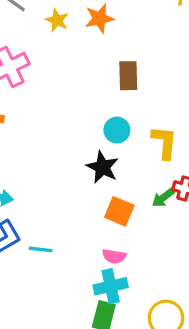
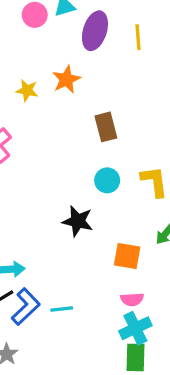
black star: (102, 167) -> (78, 221), moved

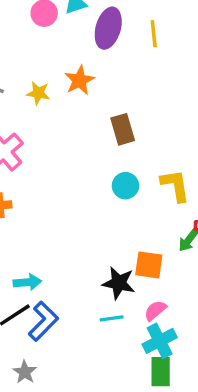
black star: (78, 221) -> (119, 283), moved
pink semicircle: (132, 299) -> (155, 310), turned 145
cyan line: (62, 309) -> (112, 318), moved

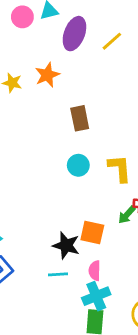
yellow line: (154, 34) -> (112, 41), turned 50
pink semicircle: (155, 310) -> (95, 271), turned -54

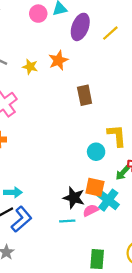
cyan circle: (78, 165) -> (96, 152), moved
pink semicircle: (95, 271) -> (91, 210), moved, turned 63
cyan cross: (96, 296) -> (108, 200), moved, turned -30

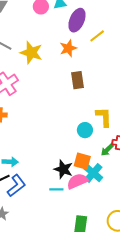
yellow line: (110, 33) -> (97, 36), moved
orange star: (58, 60) -> (68, 48), moved
yellow star: (30, 67) -> (31, 53), size x1.6
pink semicircle: (91, 210) -> (77, 181), size x1.5

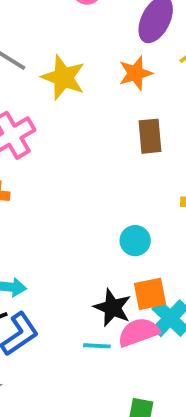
cyan circle: (85, 130) -> (135, 241), moved
orange square: (82, 161) -> (150, 294), turned -30

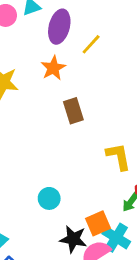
cyan circle: (135, 241) -> (49, 198), moved

